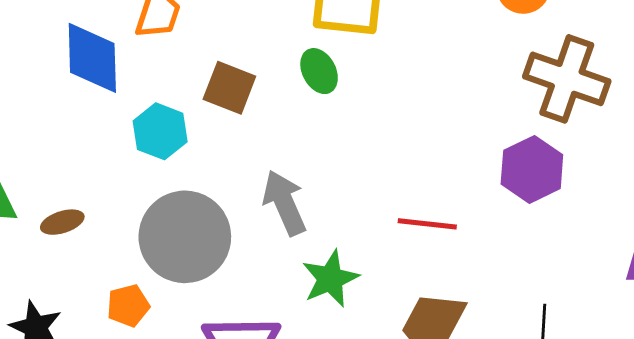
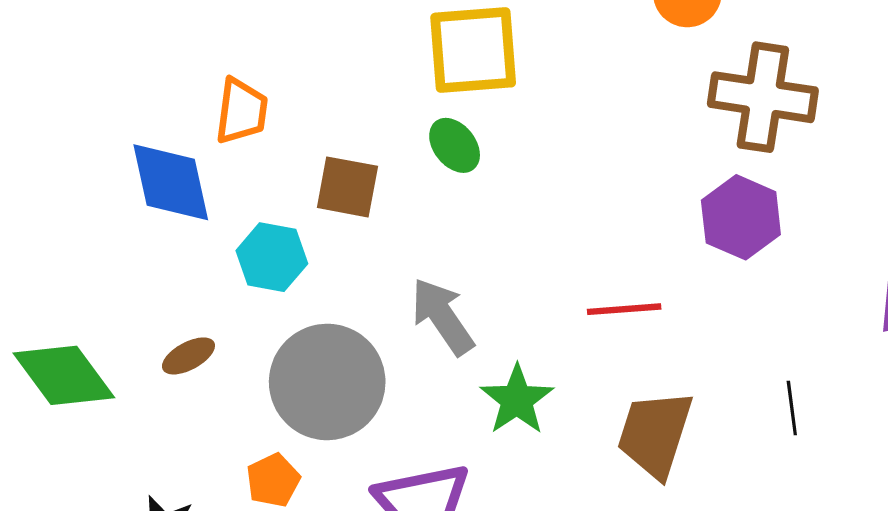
brown ellipse: (62, 222) -> (188, 356), moved

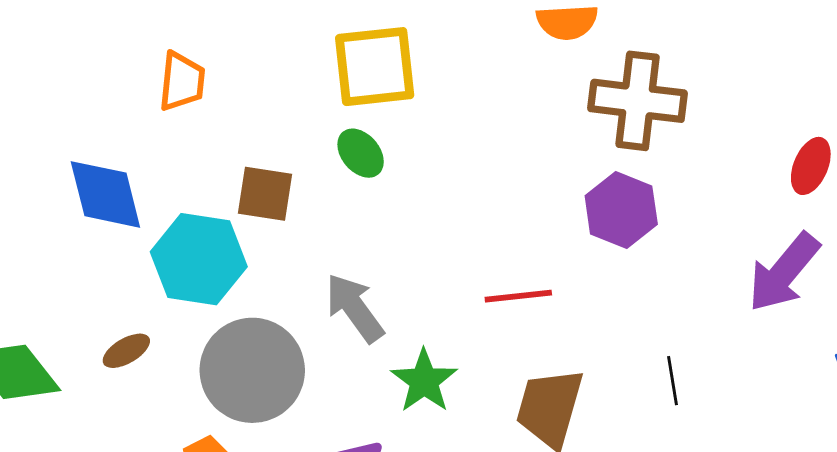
orange trapezoid: (241, 111) -> (182, 81), moved
cyan hexagon: (272, 257) -> (199, 259), size x1.5

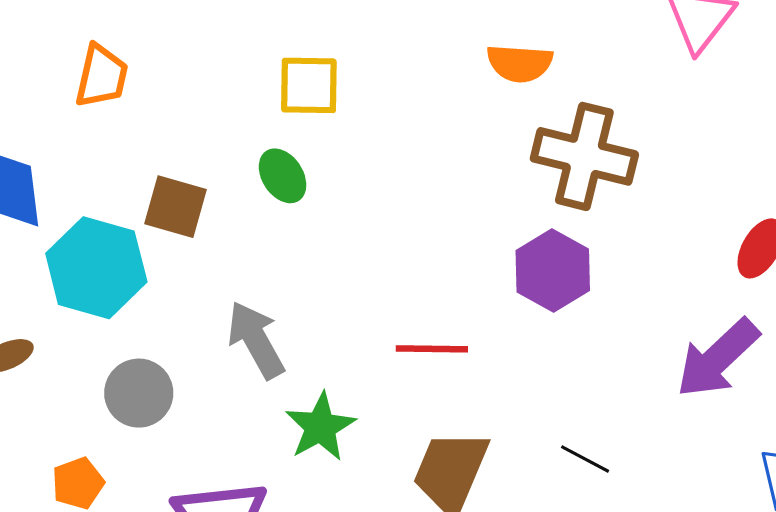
yellow square: (375, 67) -> (309, 85), size x0.7
gray circle: (252, 370) -> (139, 393), size x0.6
black line: (672, 381) -> (585, 459), turned -60

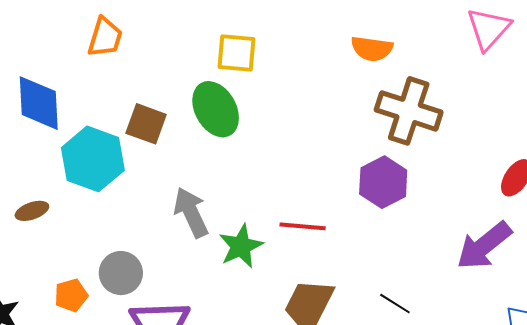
green ellipse: (283, 176) -> (216, 109), size x1.6
gray circle: (139, 393) -> (121, 273), moved
green star: (320, 427) -> (241, 246), moved

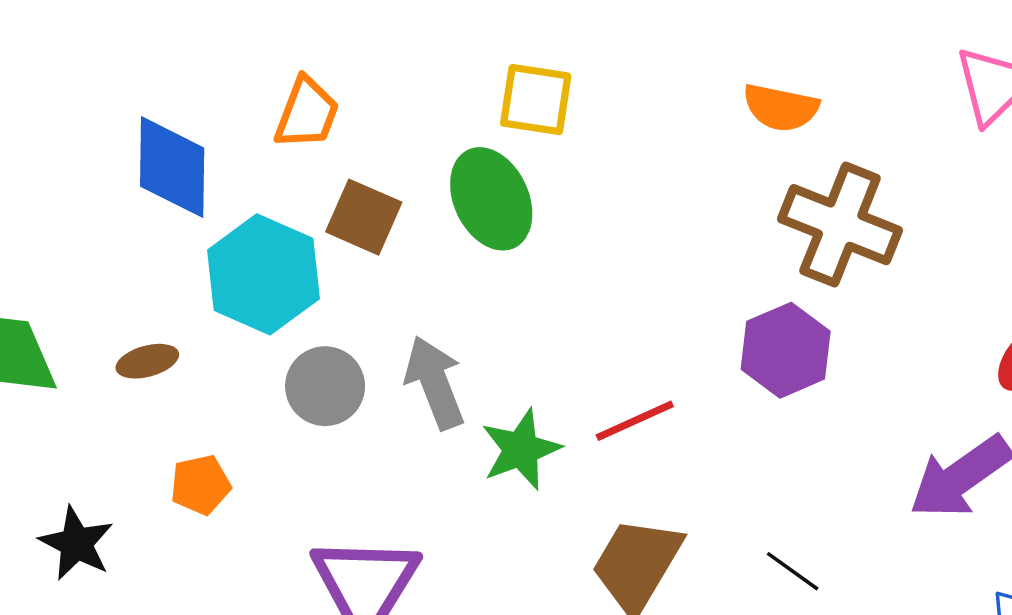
orange trapezoid: (105, 37) -> (307, 113), moved
red line: (303, 226) -> (635, 421), turned -33
gray circle: (121, 273) -> (325, 386), moved
orange pentagon: (71, 295) -> (201, 485), moved

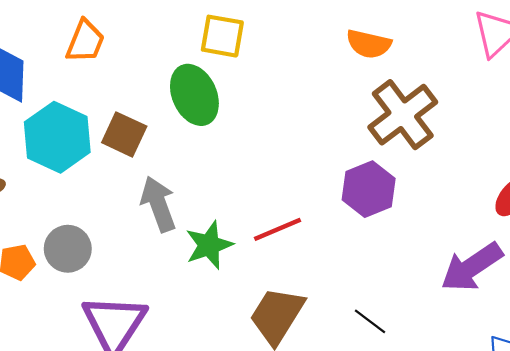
brown square: (364, 217) -> (124, 134), moved
brown cross: (840, 225) -> (403, 115), turned 30
gray circle: (325, 386) -> (68, 249), moved

